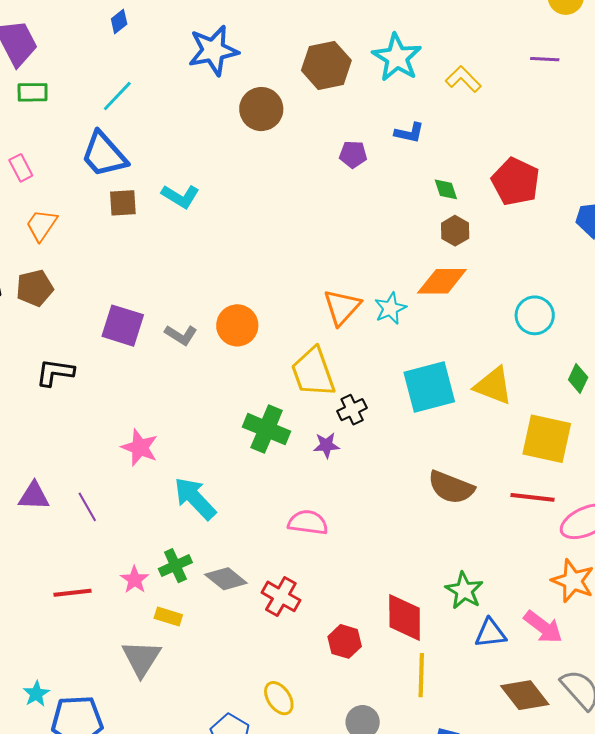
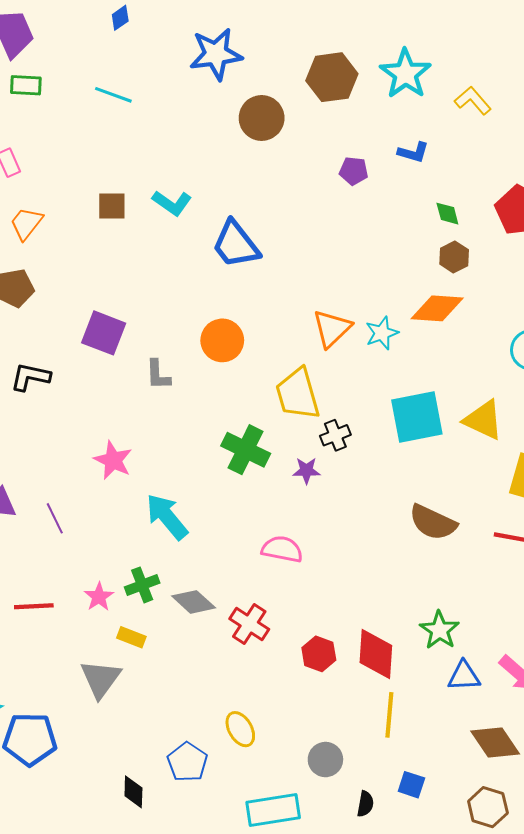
cyan line: (117, 96) -> (113, 95), turned 63
blue trapezoid: (104, 155) -> (236, 244), moved
gray L-shape: (181, 335) -> (158, 375), moved, turned 52
red hexagon: (345, 641) -> (319, 654), moved

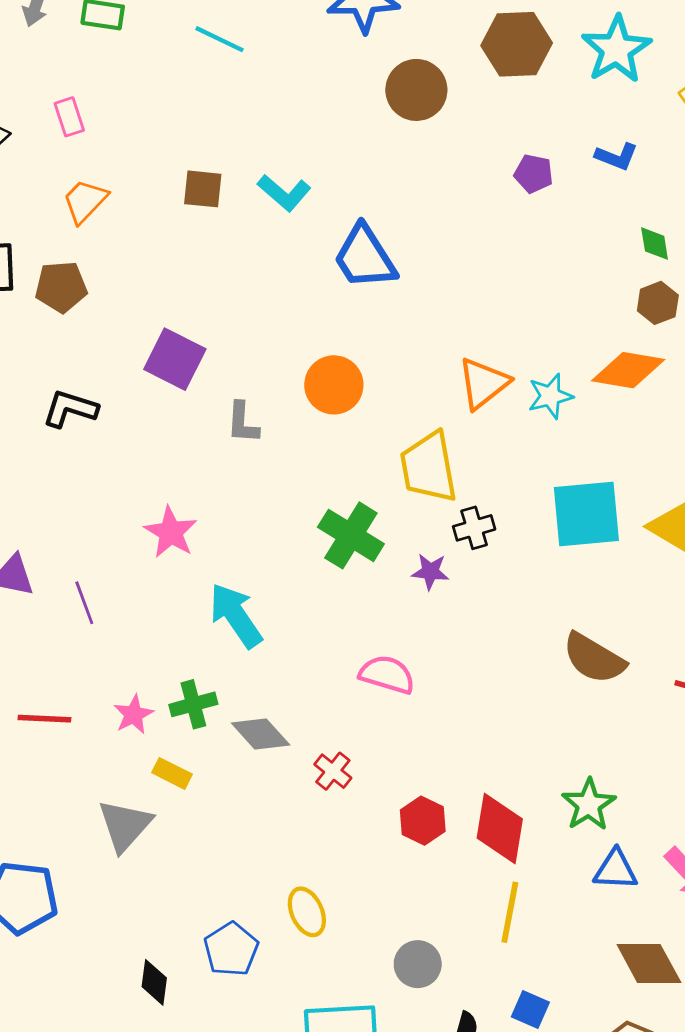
red cross: (249, 624) -> (333, 771), size x0.7

